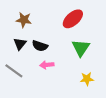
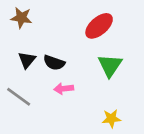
brown star: (24, 20) -> (21, 18), moved
yellow star: (87, 79) -> (111, 119), moved

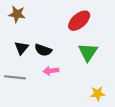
gray line: (19, 97) -> (15, 77), turned -30
yellow star: (111, 119) -> (98, 94), moved

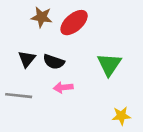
brown star: (17, 14) -> (42, 17), moved
red ellipse: (79, 21) -> (74, 23), moved

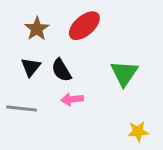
brown star: (42, 17) -> (37, 29), moved, turned 30
black semicircle: (54, 62) -> (61, 70), turned 40

